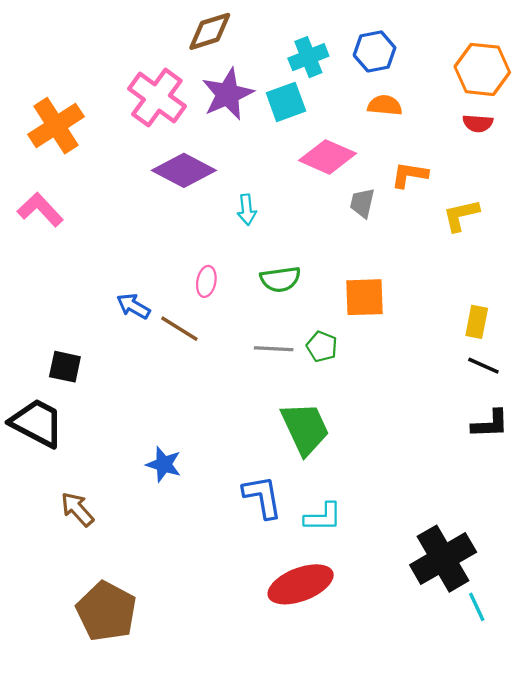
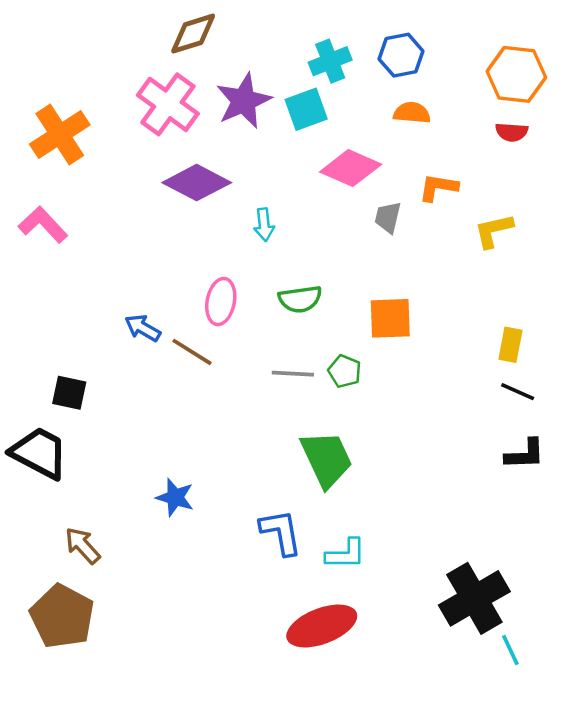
brown diamond: (210, 31) -> (193, 34), moved
pink ellipse: (206, 281) -> (221, 302), size x1.4
brown pentagon: (106, 611) -> (62, 616), moved

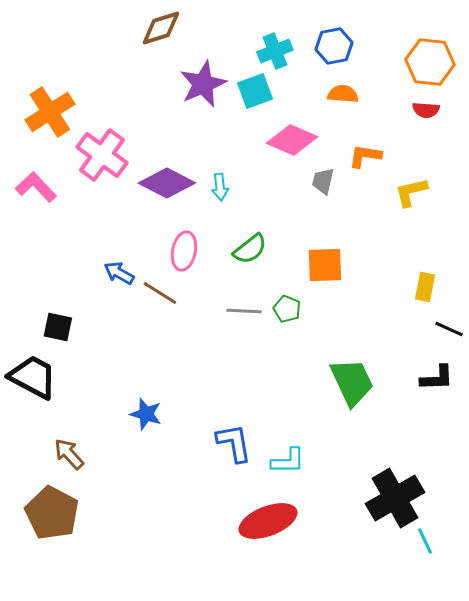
pink cross: (168, 104) -> (102, 155), moved
purple diamond: (197, 183) -> (167, 183), moved
green semicircle: (300, 299) -> (250, 249), turned -30
black line: (518, 392) -> (449, 329), moved
green trapezoid: (327, 459) -> (352, 382), moved

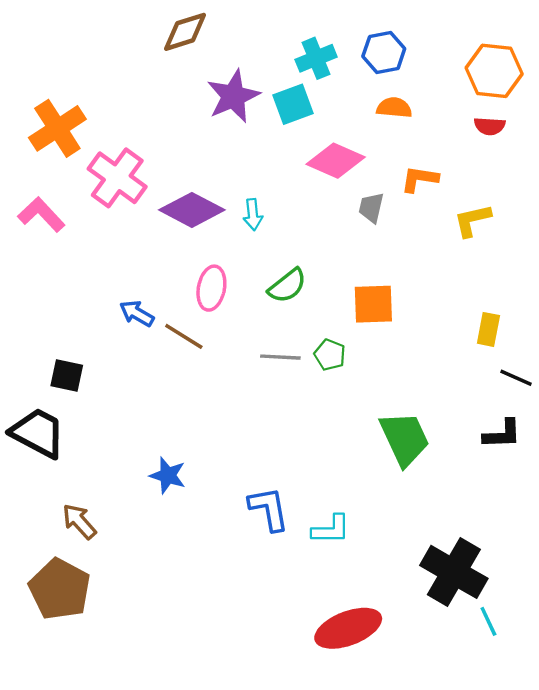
black cross: (395, 498) -> (454, 572), turned -30
red ellipse: (268, 521) -> (348, 628), moved

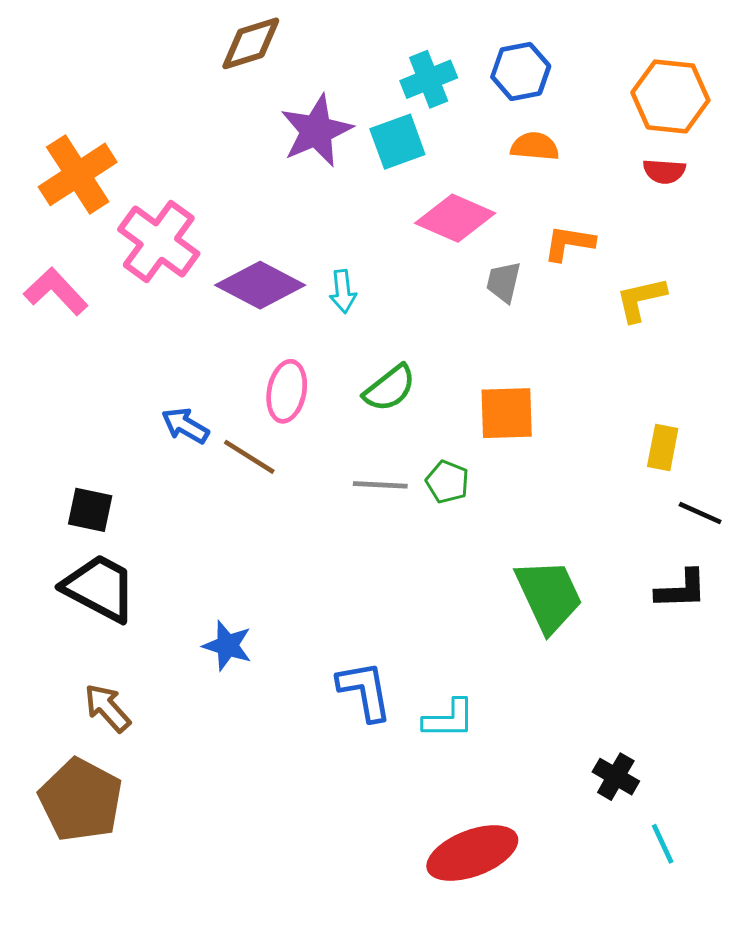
black trapezoid: (38, 433) -> (99, 588), moved
black cross: (454, 572) -> (616, 777), size x0.5

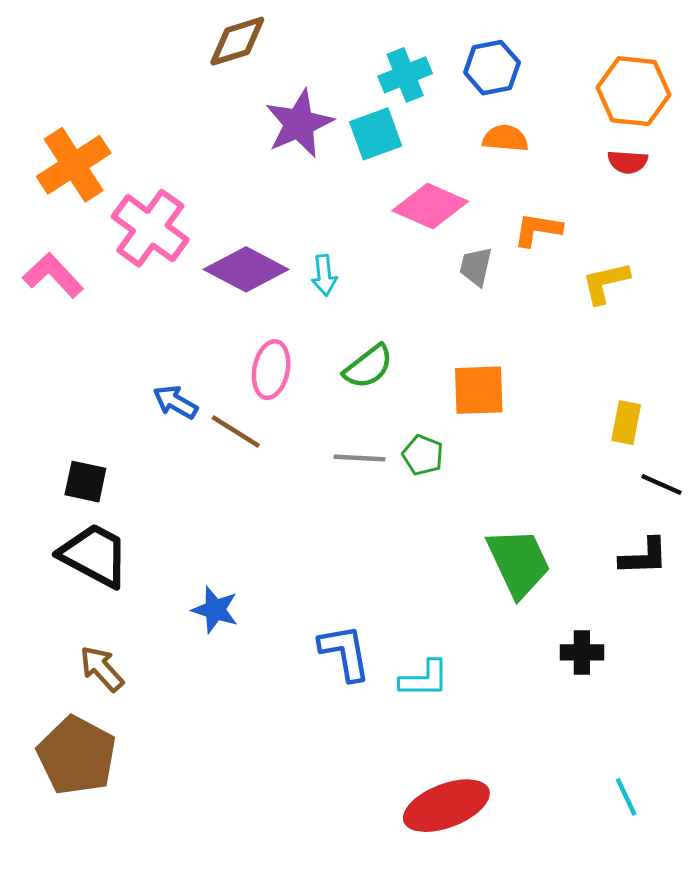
black cross: (616, 777) -> (582, 652), moved, turned -30

